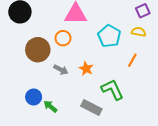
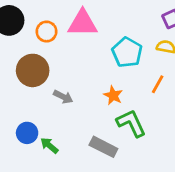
orange circle: (63, 38) -> (47, 32), moved
orange star: (86, 69) -> (113, 95), moved

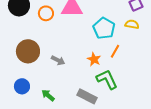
brown circle: (33, 70) -> (28, 51), moved
orange line: (158, 84) -> (115, 51), moved
blue circle: (27, 133) -> (22, 86), moved

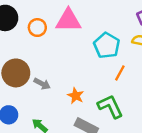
orange star: (94, 59) -> (76, 96), moved
gray arrow: (58, 60) -> (42, 84), moved

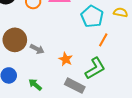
green L-shape: (110, 106) -> (95, 68), turned 85

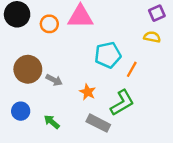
cyan pentagon: (92, 16) -> (108, 55), moved, turned 30

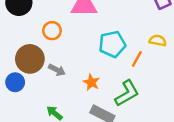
orange circle: (49, 24) -> (52, 31), moved
yellow semicircle: (152, 37) -> (158, 40), moved
blue circle: (21, 111) -> (15, 82), moved

